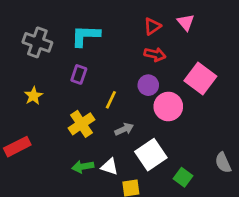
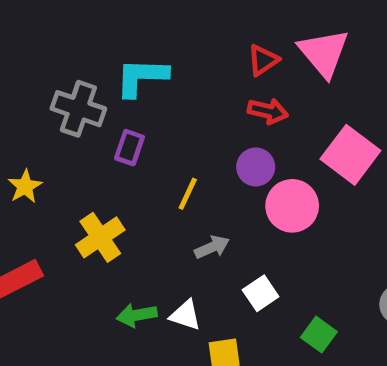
pink triangle: (186, 22) -> (324, 53), size x1.6
gray cross: (37, 42) -> (78, 109), moved
yellow star: (33, 96) -> (25, 186), moved
yellow cross: (81, 124) -> (100, 237), moved
white square: (151, 155) -> (261, 293), size x0.6

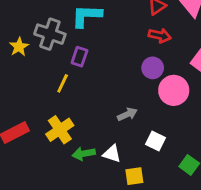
yellow star: (25, 186) -> (19, 47), moved
yellow line: (188, 194) -> (63, 83), moved
yellow cross: (100, 237) -> (60, 130), moved
white square: (261, 293) -> (155, 141), turned -30

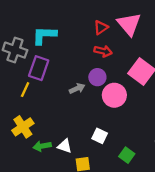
purple rectangle: (79, 57) -> (39, 68), size x1.5
gray arrow: (127, 114) -> (77, 88), moved

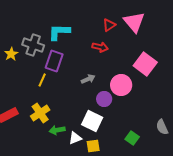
red arrow: (103, 51) -> (100, 47), moved
purple circle: (97, 77) -> (104, 99), moved
white square: (100, 136) -> (92, 121), moved, size x1.5
white triangle: (65, 146) -> (75, 138), moved, turned -40

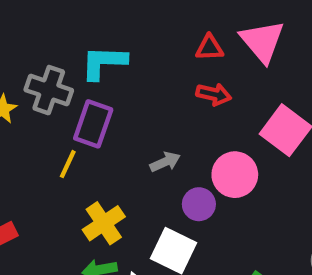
red triangle: (109, 25) -> (209, 48), turned 32
red arrow: (100, 47) -> (214, 94), moved
yellow cross: (40, 113) -> (104, 223), moved

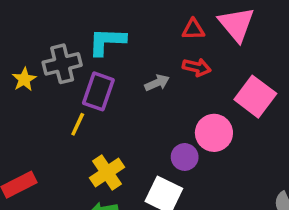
gray cross: (49, 90) -> (62, 64), turned -33
gray arrow: (165, 162) -> (157, 83), moved

